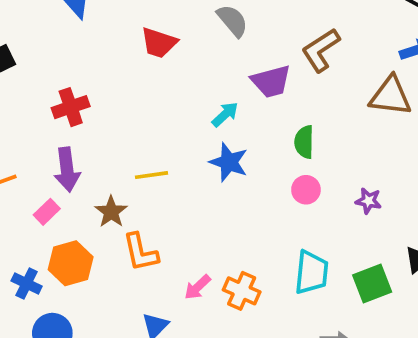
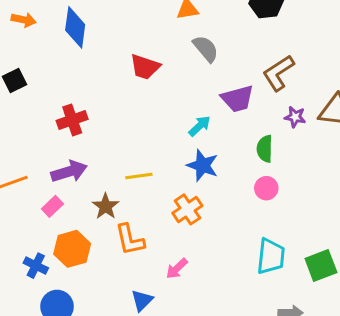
purple arrow: (67, 170) -> (69, 171), turned -100
purple star: (368, 201) -> (295, 117), moved
orange cross: (242, 291) -> (187, 209), moved, turned 32

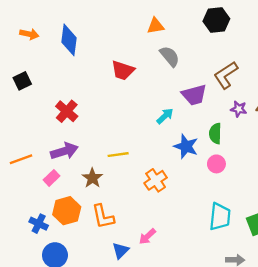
red cross: (72, 120) -> (67, 111), turned -30
blue star: (203, 165) -> (186, 146), moved
orange L-shape: (130, 240) -> (103, 217), moved
pink arrow: (177, 269) -> (147, 236), moved

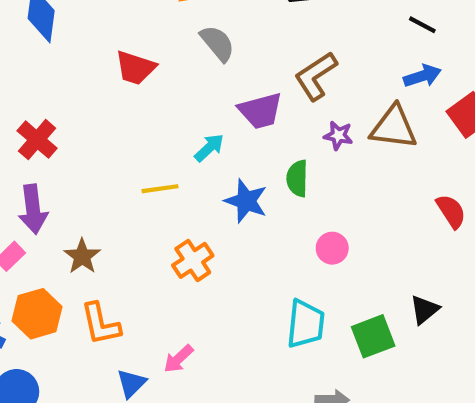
purple arrow: (64, 151) -> (33, 209), turned 100
yellow line: (118, 155) -> (160, 189), moved
pink circle: (216, 164) -> (332, 248), moved

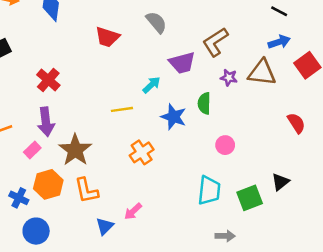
brown star: (82, 256) -> (75, 150), size x1.5

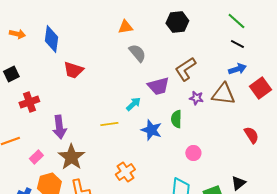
red trapezoid: (107, 37) -> (73, 70), moved
red cross: (48, 80) -> (29, 102), moved, turned 30
purple arrow: (46, 122) -> (59, 127), moved
orange cross: (142, 152) -> (125, 172), moved

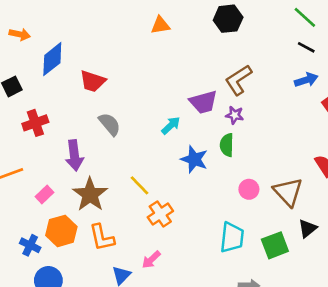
blue diamond: (51, 39) -> (52, 59), moved, turned 44
gray semicircle: (137, 53) -> (110, 124), moved
brown triangle: (223, 94) -> (288, 192), moved, turned 40
purple star: (196, 98) -> (235, 115), moved
yellow line: (109, 124) -> (140, 185), moved, turned 54

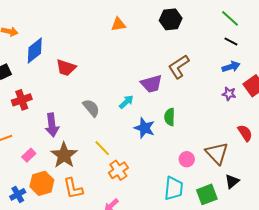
purple star: (235, 115) -> (229, 94), moved
gray semicircle: (110, 124) -> (91, 108), moved
pink circle: (249, 189) -> (187, 159), moved
blue cross: (30, 245) -> (18, 194), turned 35

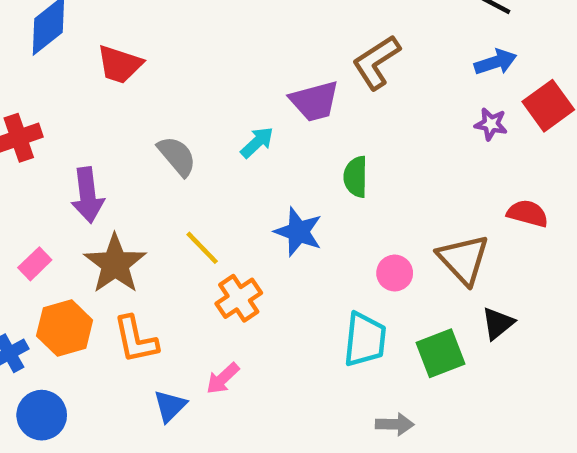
blue star: (144, 128) -> (298, 232), moved
red semicircle: (245, 133) -> (528, 213), turned -42

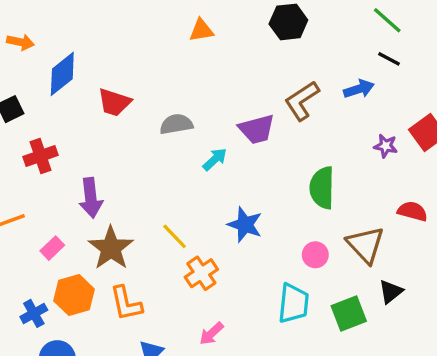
blue arrow: (495, 62) -> (359, 89), moved
gray semicircle: (177, 156) -> (176, 124), moved, turned -60
green semicircle: (356, 177) -> (322, 188), moved, size x1.4
pink arrow: (223, 378) -> (211, 334), moved

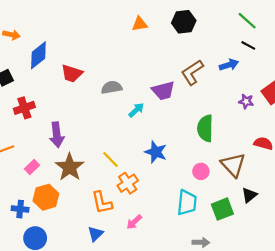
orange triangle: (201, 30) -> (140, 24), moved
orange L-shape: (126, 303) -> (102, 203), moved
blue cross: (34, 313) -> (20, 209), turned 35

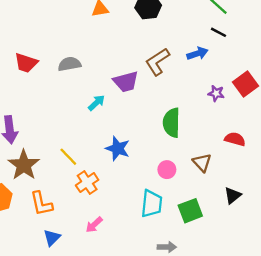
gray semicircle: (112, 87) -> (69, 64), moved
brown triangle: (233, 165) -> (202, 163), size x0.7
black triangle: (249, 195) -> (233, 195), moved
orange L-shape: (102, 203) -> (41, 204), moved

